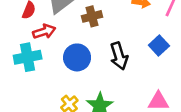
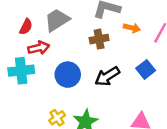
brown cross: (92, 16) -> (99, 39), moved
black arrow: (119, 56) -> (107, 76), turned 70

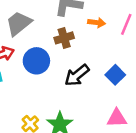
blue square: (146, 69) -> (115, 75), moved
blue circle: (68, 75) -> (36, 61), moved

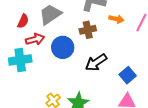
blue square: (115, 75) -> (128, 75), moved

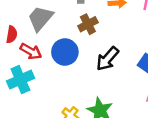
red arrow: (35, 39) -> (31, 51), turned 60

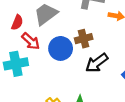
brown cross: (88, 24) -> (84, 39), moved

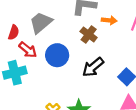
brown cross: (84, 39) -> (89, 34), moved, turned -35

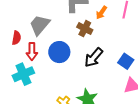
orange arrow: (109, 20) -> (101, 13), turned 128
red arrow: (28, 50) -> (32, 51), turned 60

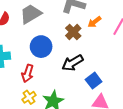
red arrow: (32, 51) -> (28, 73), moved
blue square: (126, 61) -> (94, 81), moved

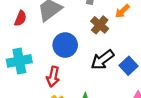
blue square: (94, 81) -> (129, 66), moved

